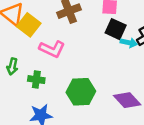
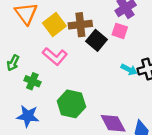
yellow square: (29, 25) -> (54, 24), moved
black square: (116, 29) -> (96, 40), moved

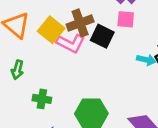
pink L-shape: (55, 56) -> (71, 43), moved
green arrow: (13, 63) -> (17, 70), moved

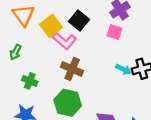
brown cross: (80, 23) -> (72, 69), moved, turned 30
black square: (102, 36) -> (79, 21), moved

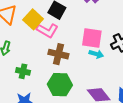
pink square: (114, 32) -> (92, 38), moved, size x1.5
cyan arrow: (123, 69) -> (96, 54), moved

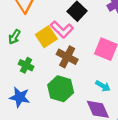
yellow square: (33, 19) -> (46, 37), moved
cyan arrow: (96, 54) -> (103, 86), moved

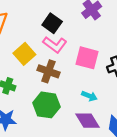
pink L-shape: (62, 29) -> (55, 45), moved

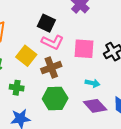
brown cross: (48, 71) -> (51, 68), turned -30

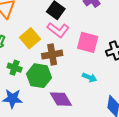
green hexagon: (55, 98) -> (39, 76), moved
purple diamond: (95, 106) -> (61, 99), moved

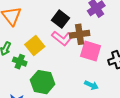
brown cross: (52, 55) -> (80, 34), moved
green cross: (15, 68) -> (20, 62), moved

